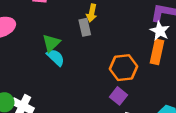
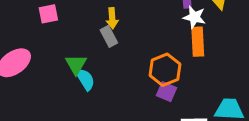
cyan semicircle: (56, 57) -> (85, 79), turned 30
purple square: (118, 96) -> (166, 92), moved

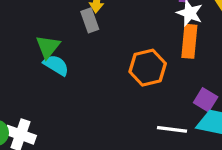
cyan semicircle: (85, 79) -> (56, 65), turned -35
purple square: (166, 92) -> (206, 100), moved

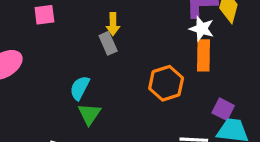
green triangle: (48, 47) -> (89, 114), moved
cyan semicircle: (56, 65) -> (80, 88), turned -90

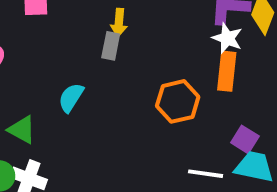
gray rectangle: (108, 43) -> (111, 46), turned 30
green triangle: (89, 114) -> (22, 130), moved, turned -40

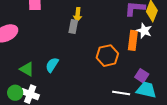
white star: (227, 38) -> (144, 31), moved
cyan semicircle: (71, 98) -> (52, 65), moved

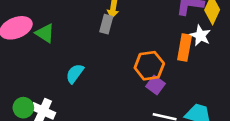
green triangle: (27, 69) -> (45, 33), moved
purple square: (142, 76) -> (156, 85), moved

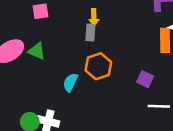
orange hexagon: (149, 66) -> (98, 66), moved

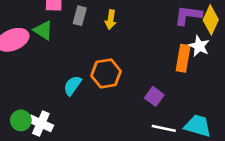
gray rectangle: (90, 33) -> (80, 16), moved
green triangle: (37, 51) -> (43, 30), moved

